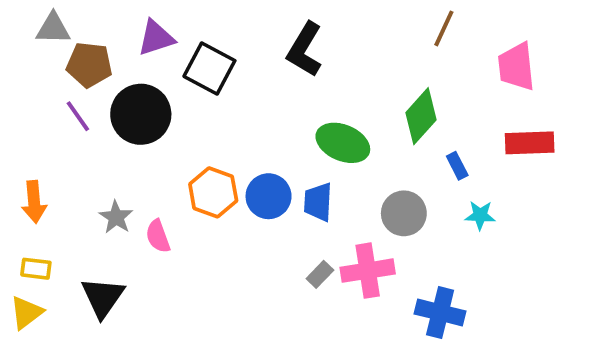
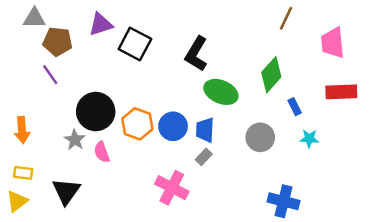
black L-shape: (305, 49) -> (196, 54), moved
black circle: (141, 114) -> (96, 112), moved
pink cross: (368, 271) -> (172, 188), moved, turned 36
gray rectangle: (320, 274) -> (204, 157), moved

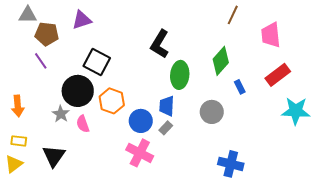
black square: (135, 44) -> (97, 62), moved
green ellipse: (221, 92) -> (180, 75), turned 72
red rectangle: (341, 92) -> (278, 75), turned -35
blue circle: (173, 126) -> (141, 121), moved
cyan star: (309, 139) -> (296, 111), moved, size x1.8

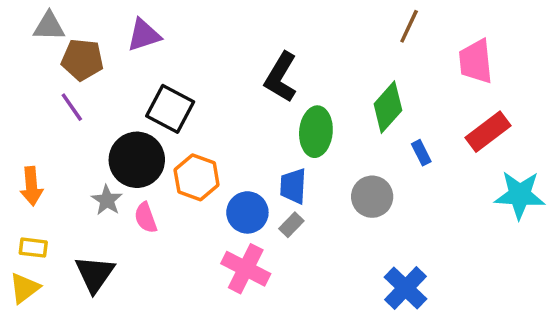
blue cross: (231, 164) -> (406, 288), turned 30

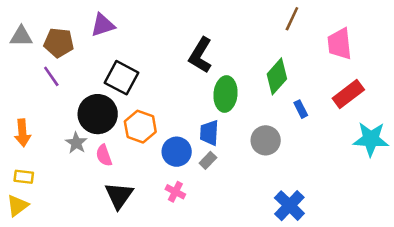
gray triangle: (49, 26) -> (21, 36), moved
pink cross: (246, 269) -> (175, 192), size x0.6
black triangle: (95, 274) -> (119, 196), moved

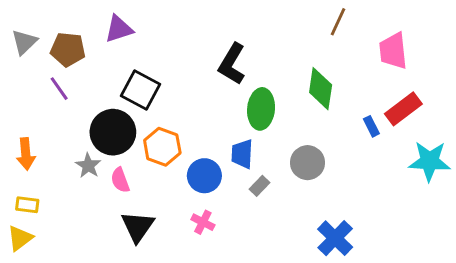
gray triangle: (21, 36) -> (24, 42), turned -45
green diamond: (277, 76) -> (321, 89), turned -33
blue rectangle: (301, 109) -> (371, 126), moved
gray rectangle: (208, 160) -> (260, 186), moved

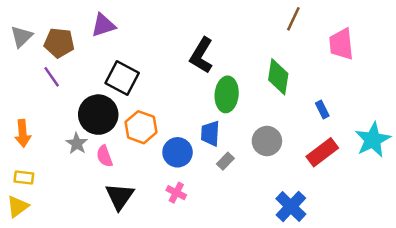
red rectangle: (403, 109) -> (322, 152), moved
cyan star: (429, 161) -> (373, 140), turned -30

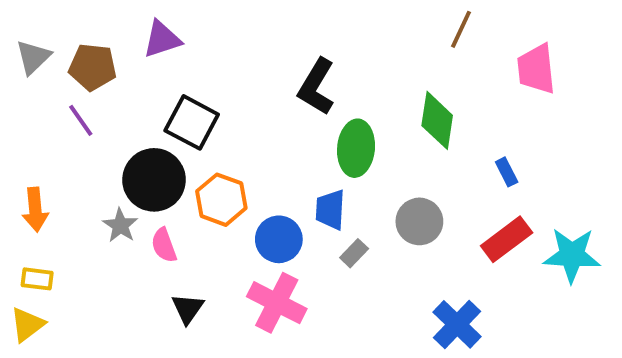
cyan star: (373, 140) -> (572, 255), moved, turned 30
pink cross: (176, 193) -> (277, 303), size x1.8
black triangle: (120, 196) -> (188, 309), size x0.7

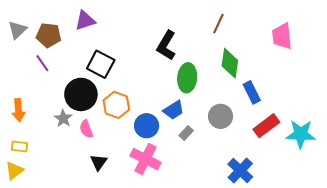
brown line: (461, 29) -> (218, 24), moved
blue rectangle: (507, 172) -> (252, 92), moved, size x1.5
blue trapezoid: (330, 210) -> (174, 110), turned -125

